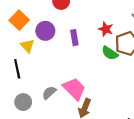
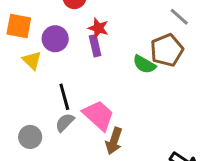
orange square: (19, 20) -> (19, 26), turned -30
red star: (106, 29) -> (98, 28), moved
black line: (17, 69) -> (64, 97), moved

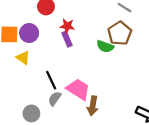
purple circle: (55, 39) -> (29, 33), moved

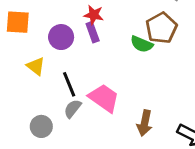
purple circle: (29, 33) -> (61, 37), moved
yellow triangle: (23, 58) -> (36, 66), moved
brown arrow: (93, 106) -> (145, 123), moved

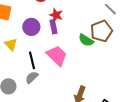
pink trapezoid: (104, 98) -> (57, 55), moved

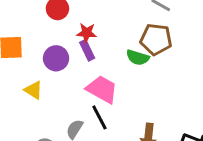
brown pentagon: (101, 31) -> (156, 39), turned -30
black line: (32, 60) -> (99, 117), moved

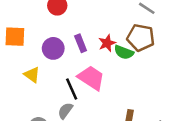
red star: (87, 33) -> (107, 43), moved, turned -30
black line: (99, 117) -> (72, 89), moved

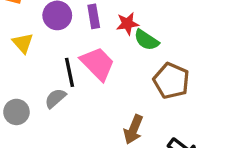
brown pentagon: (141, 38) -> (171, 81), moved

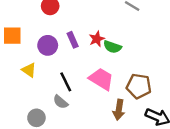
pink trapezoid: (98, 64) -> (101, 79), moved
brown pentagon: (171, 81) -> (139, 86), moved
gray semicircle: (55, 98) -> (61, 102), turned -84

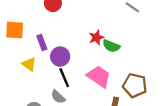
purple rectangle: (73, 40) -> (42, 43), moved
purple circle: (48, 45) -> (60, 57), moved

